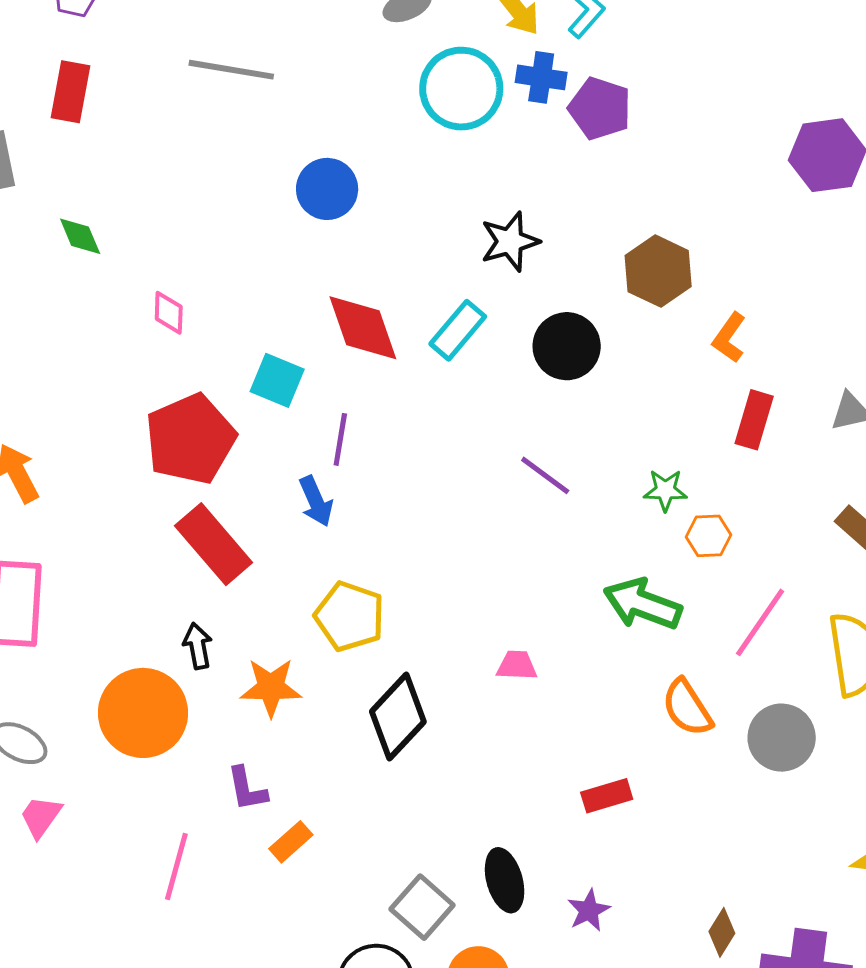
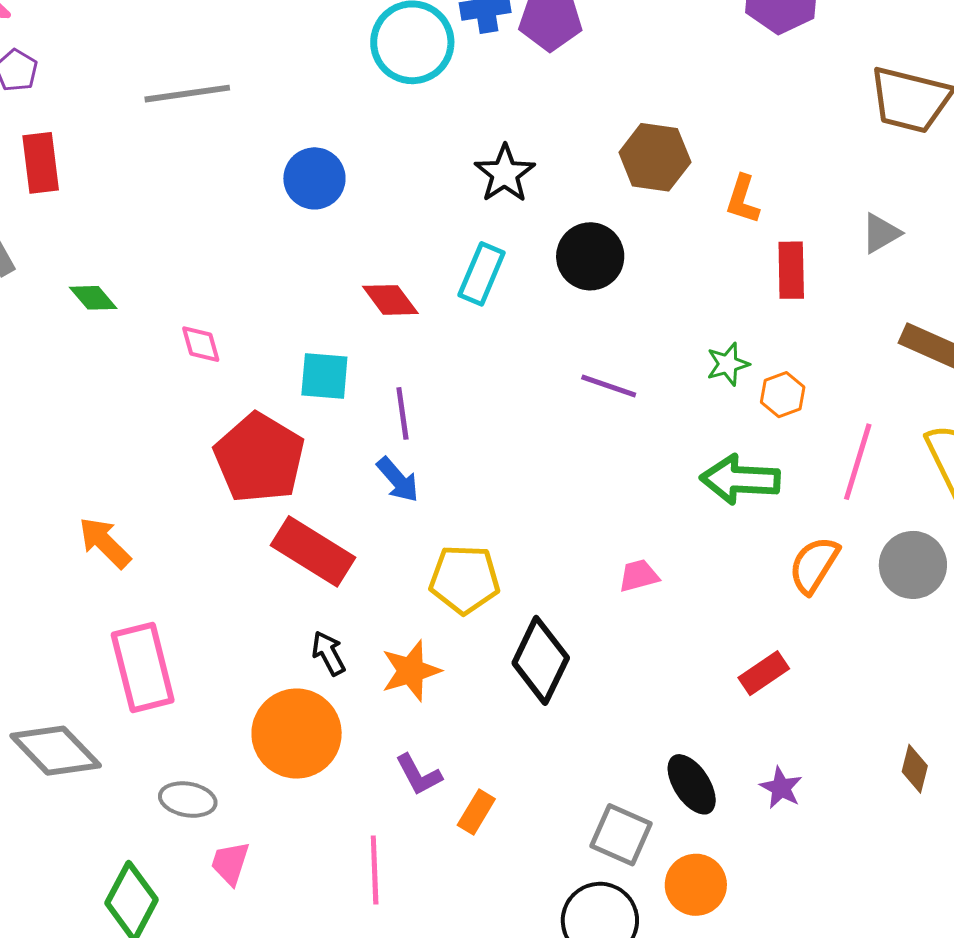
red diamond: (363, 328) -> (390, 300), size x0.7
orange semicircle: (687, 708) -> (814, 565), turned 82

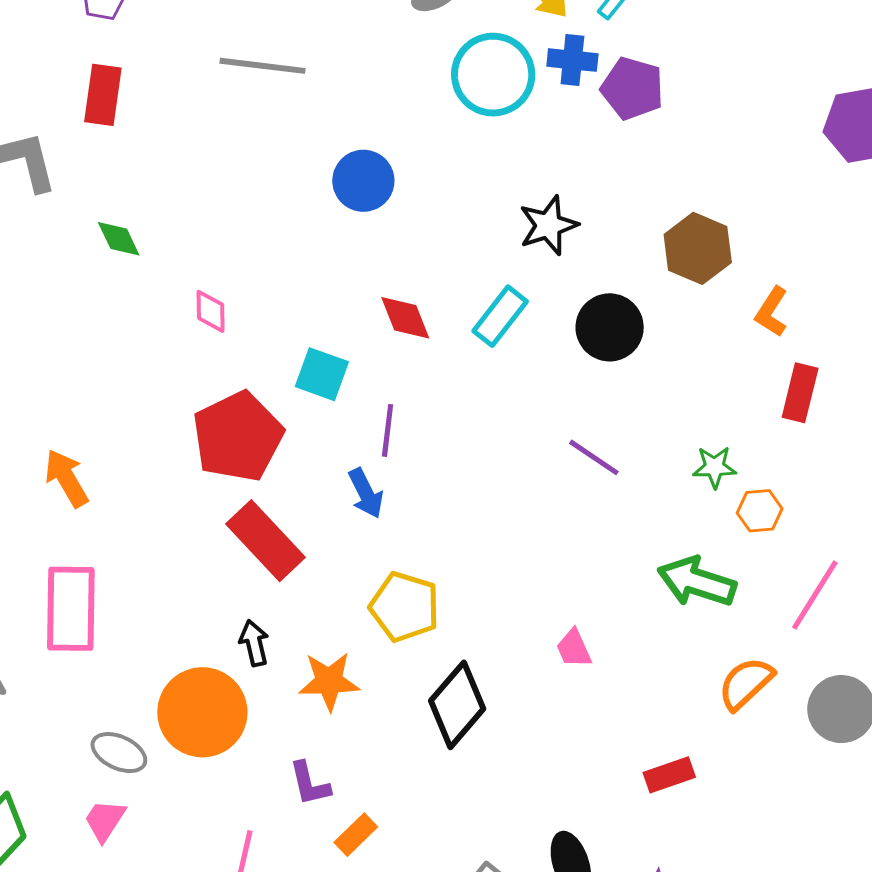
pink trapezoid: (639, 576) -> (574, 648), turned -114
gray ellipse: (188, 800) -> (119, 753), moved

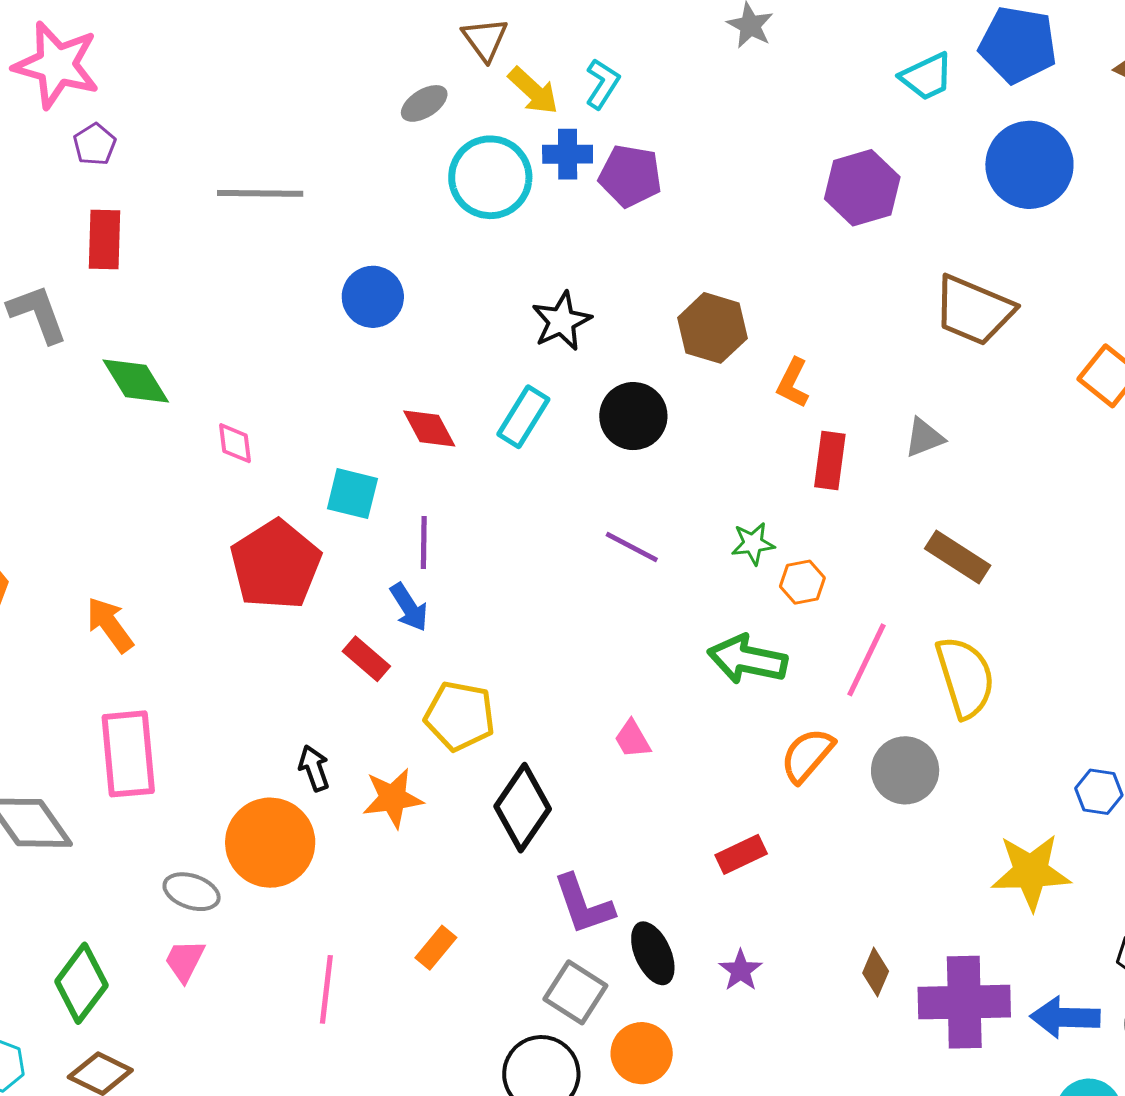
green diamond: (119, 239) -> (136, 381), size x1.5
red rectangle: (265, 541) -> (366, 659), moved, size x0.6
purple L-shape: (310, 784) -> (583, 904), moved, size x1.4

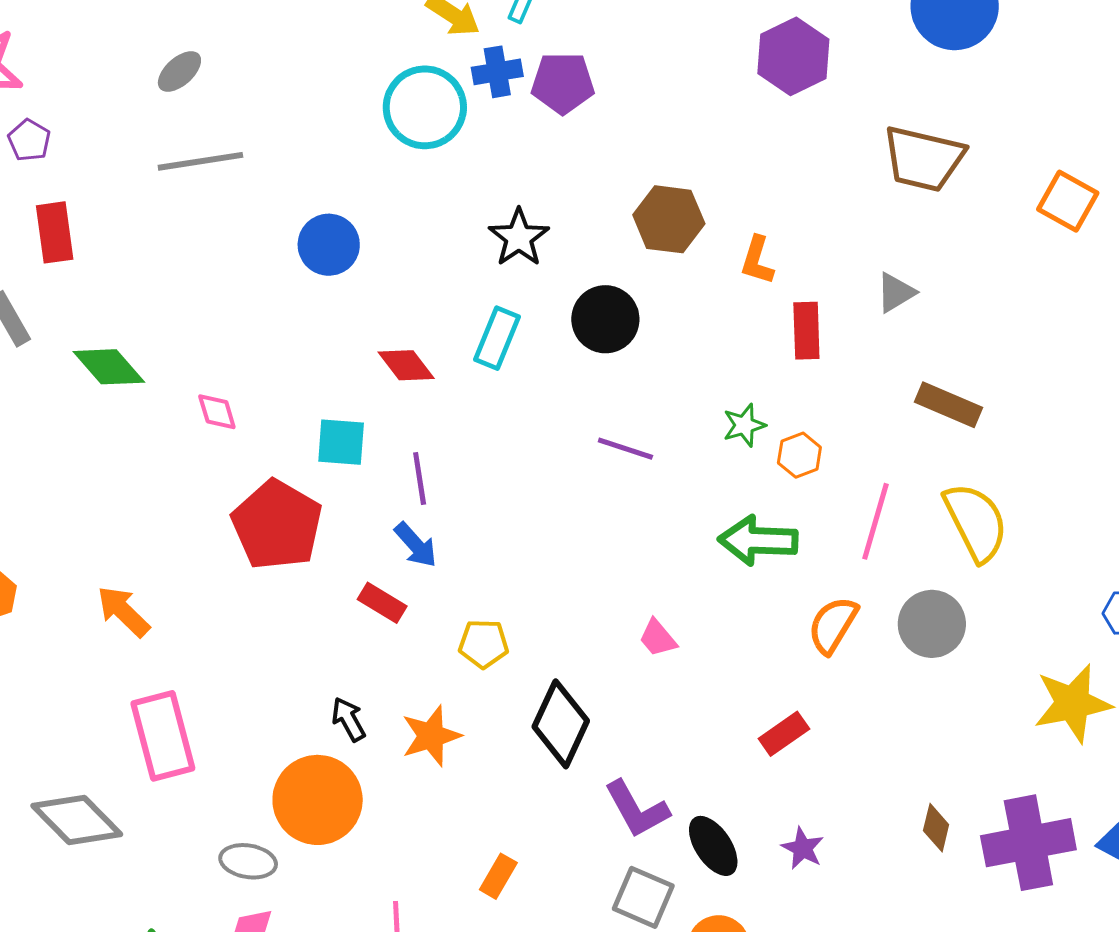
gray ellipse: (424, 103) -> (179, 71), moved
yellow pentagon: (460, 716) -> (484, 644), size x0.7

